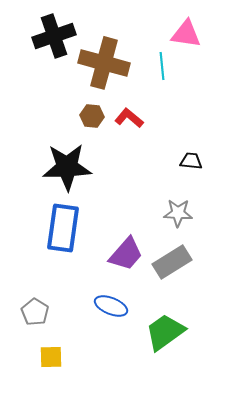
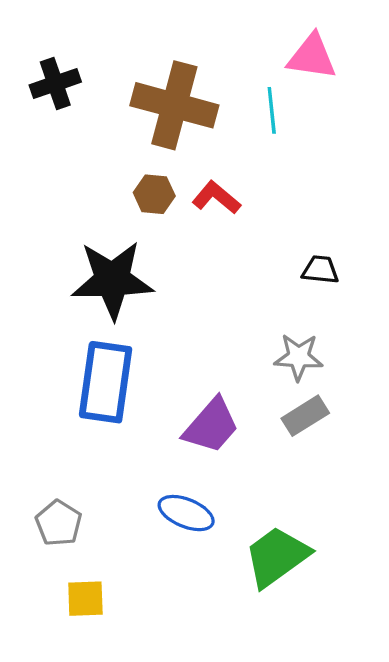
black cross: (54, 36) -> (55, 84), moved, size x0.7
gray rectangle: (172, 262) -> (305, 416), moved, size x0.7

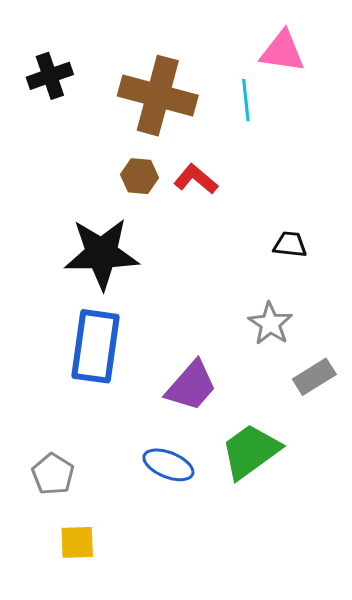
gray star: (299, 357) -> (270, 324), turned 30
gray rectangle: (305, 416) -> (314, 377), moved
green trapezoid: (277, 557) -> (250, 451), moved

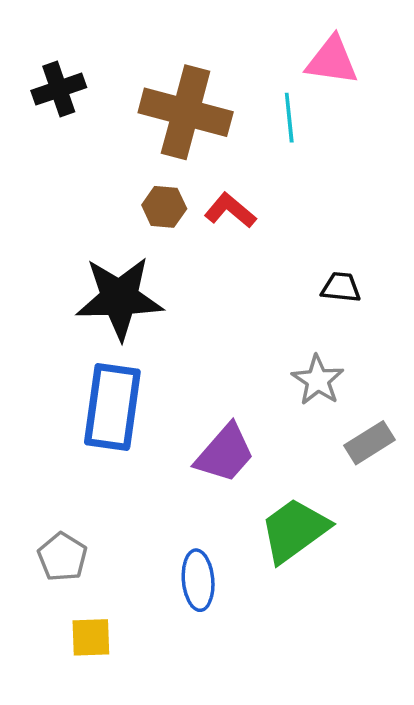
blue ellipse: (168, 465) -> (198, 580), moved, turned 63

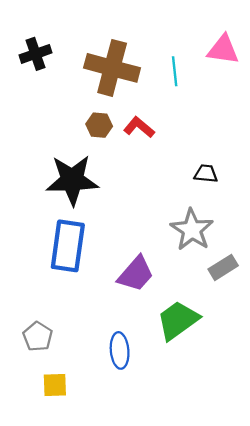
pink triangle: (332, 60) -> (223, 50), moved
gray star: (318, 380) -> (192, 230), size x1.4

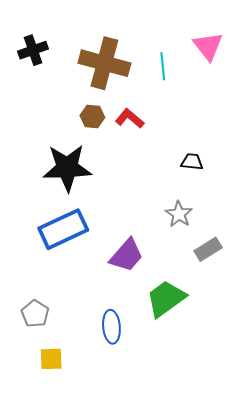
pink triangle: (223, 50) -> (208, 46), turned 44
gray star: (192, 230) -> (179, 214), size x0.7
blue rectangle: (68, 246) -> (63, 229), turned 57

